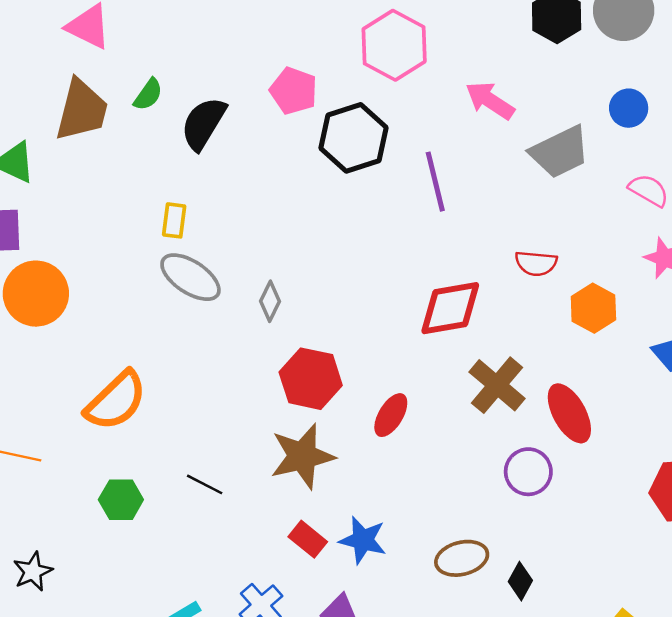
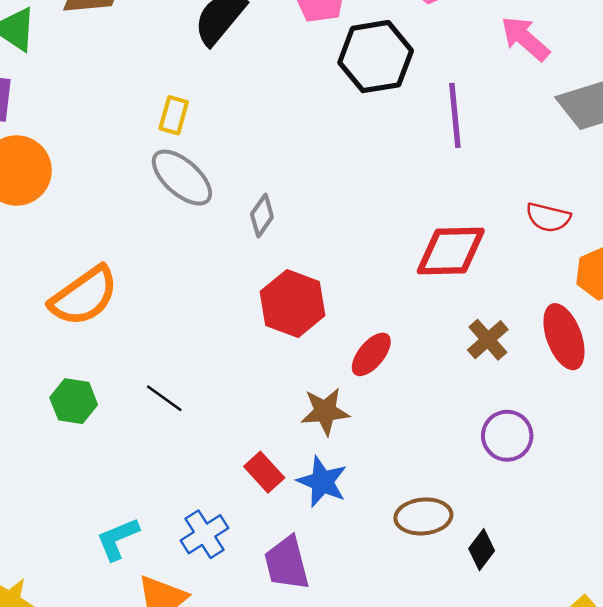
brown cross: (497, 385) -> (488, 340), size x0.7
red ellipse: (569, 413) -> (564, 337), moved
brown star: (302, 456) -> (325, 411), moved, size x0.7

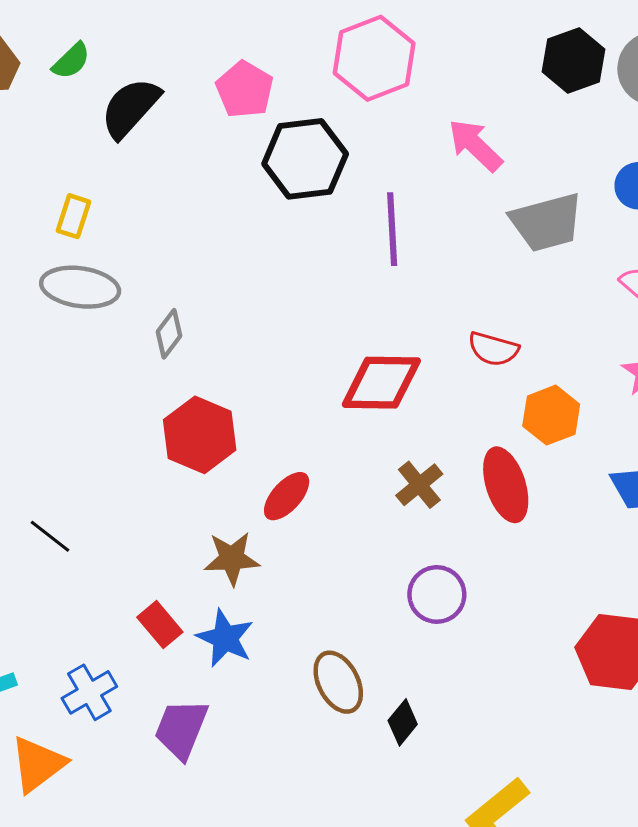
gray ellipse: (182, 178) -> (80, 287), turned -36
brown ellipse: (423, 516) -> (338, 682), turned 66
purple trapezoid: (287, 563) -> (181, 729), turned 34

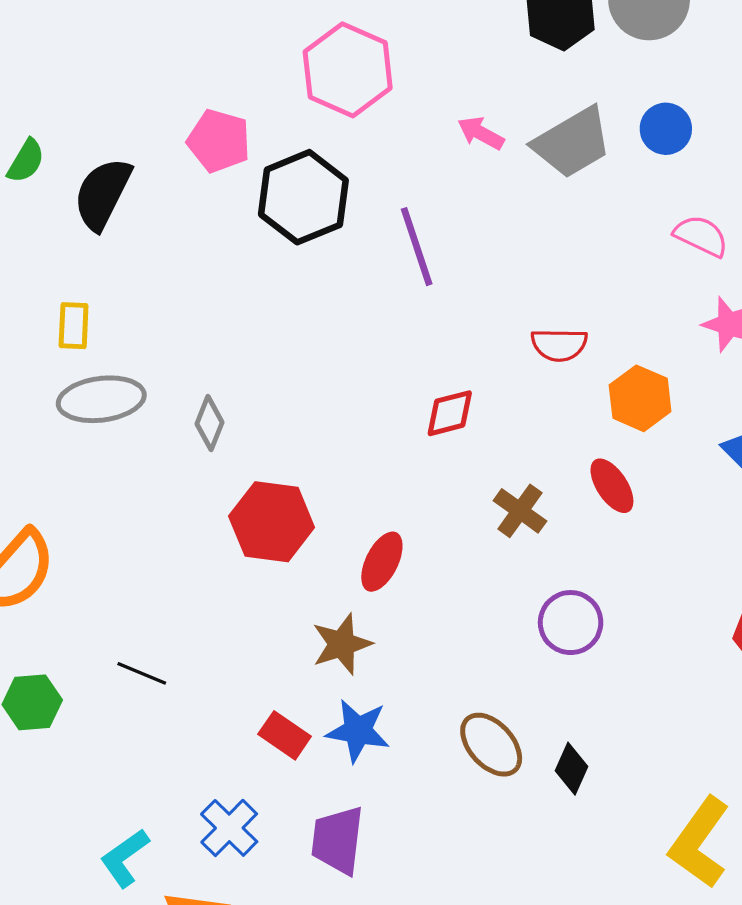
pink arrow: (475, 145) -> (481, 133), size x0.7
gray trapezoid: (547, 222) -> (572, 143), moved
red diamond: (381, 383) -> (450, 413), size x0.6
red ellipse: (506, 485) -> (612, 486), size x0.7

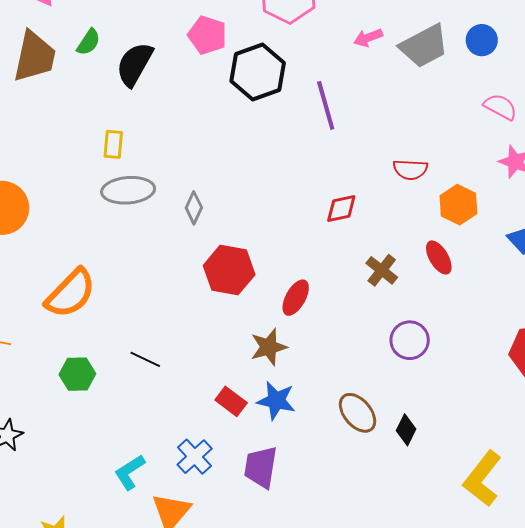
pink arrow: (481, 133) -> (368, 38), turned -52

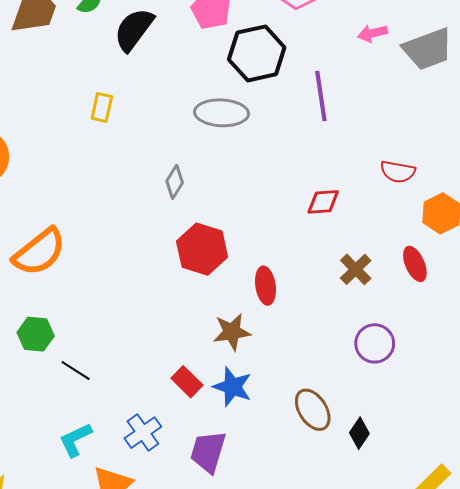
gray ellipse: (128, 190) -> (221, 113), moved
red ellipse: (296, 298) -> (265, 286), turned -45
black line: (145, 359) -> (76, 371), moved

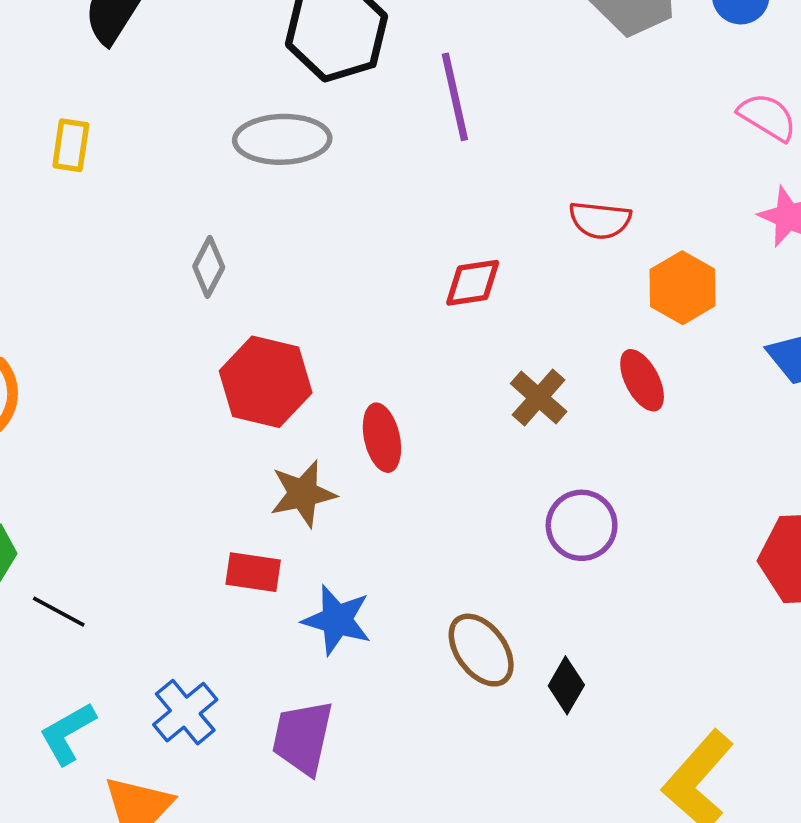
brown star: (232, 332) -> (303, 494), moved
red rectangle: (187, 382) -> (253, 572), moved, turned -32

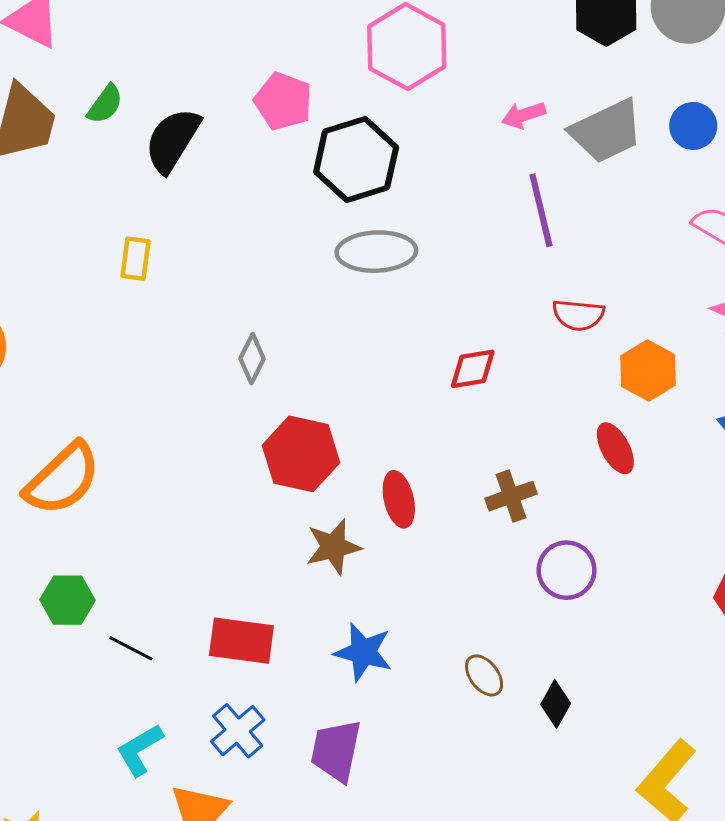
purple line: (455, 97) -> (541, 210), moved
gray ellipse: (282, 139) -> (376, 252), moved
brown cross: (539, 397) -> (511, 496), moved, turned 30
red rectangle: (253, 572) -> (241, 641), moved, size x1.4
brown ellipse: (481, 650) -> (484, 675), size x0.7

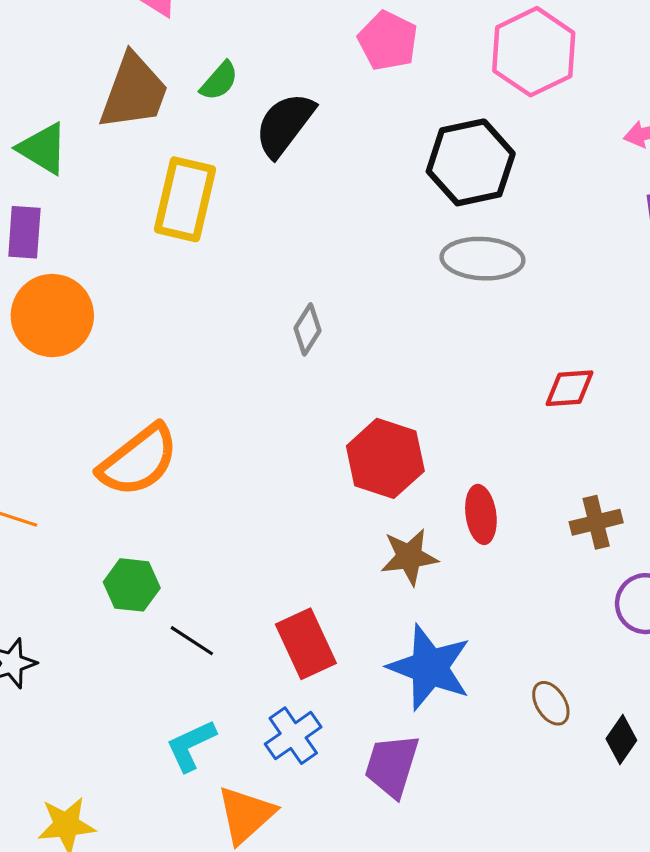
pink pentagon: (283, 101) -> (388, 41), moved
yellow rectangle: (136, 259) -> (185, 199), moved, size x1.8
gray diamond: (252, 359) -> (307, 329), moved
red rectangle: (241, 641) -> (306, 644), turned 52
blue star: (363, 652) -> (429, 667), size x1.4

